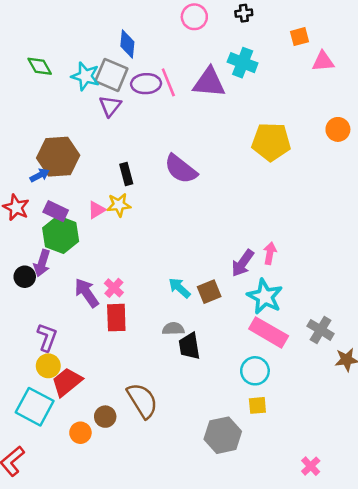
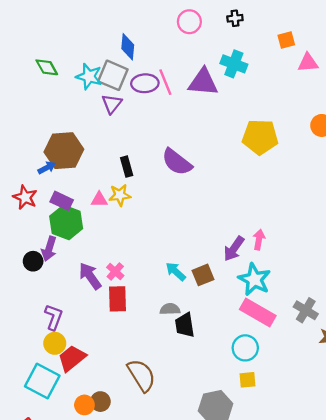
pink triangle: (97, 210) -> (99, 200), turned 30
brown circle: (105, 417) -> (100, 402), moved

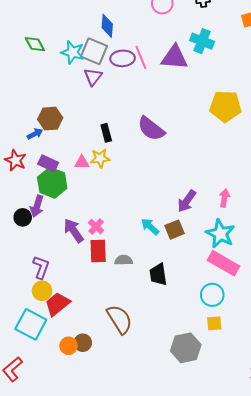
brown hexagon: (64, 151) -> (50, 119), size x0.7
purple arrow: (234, 249) -> (187, 201), moved
gray semicircle: (170, 309) -> (124, 260), moved

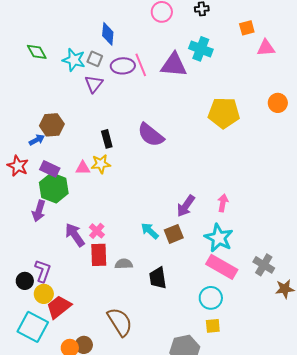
gray square: (94, 51) -> (95, 59), size x0.6
black circle: (23, 217) -> (25, 281), moved

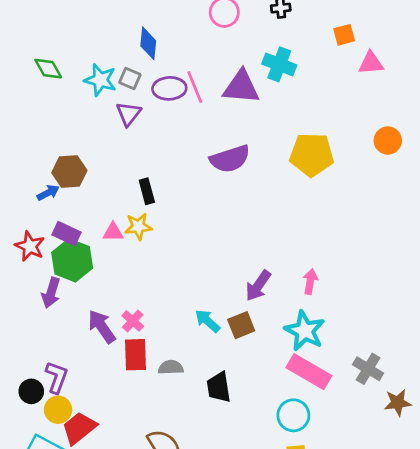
purple semicircle: (151, 135) -> (230, 159), moved, turned -56
red star: (18, 166) -> (30, 246), moved

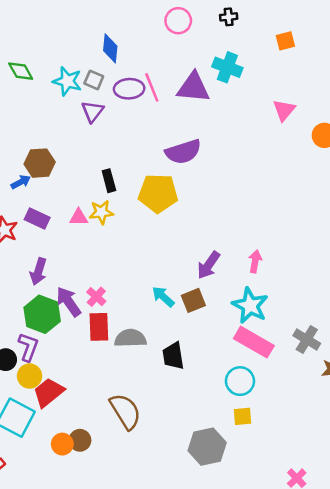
pink triangle: (371, 63) -> (284, 110), moved, turned -45
yellow pentagon: (312, 155) -> (158, 193), moved
green hexagon: (72, 260) -> (42, 314), moved
purple arrow: (51, 293) -> (38, 271), moved
gray semicircle: (171, 367) -> (130, 338), size x1.4

